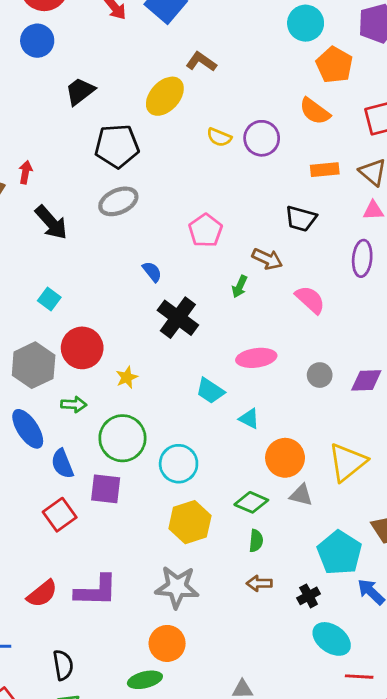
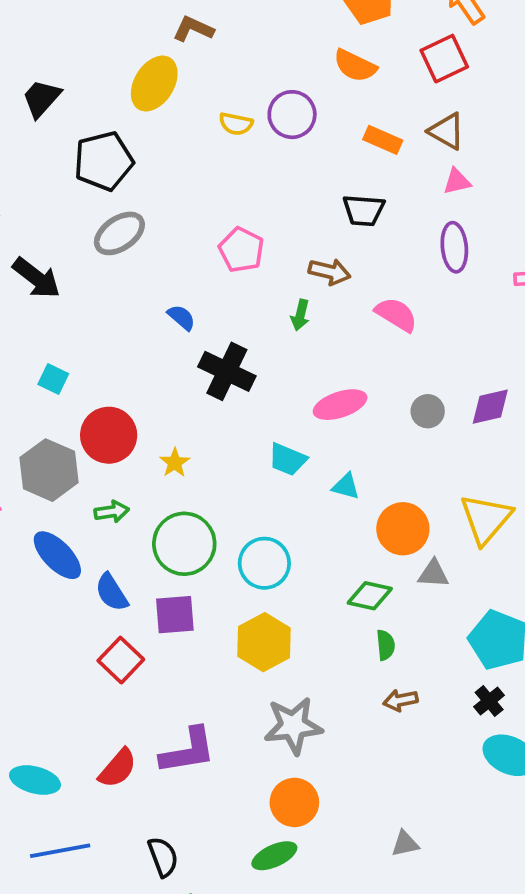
orange rectangle: (325, 170) -> (383, 140), turned 40
yellow hexagon: (190, 522) -> (264, 642), moved
black cross: (309, 596) -> (489, 701), moved

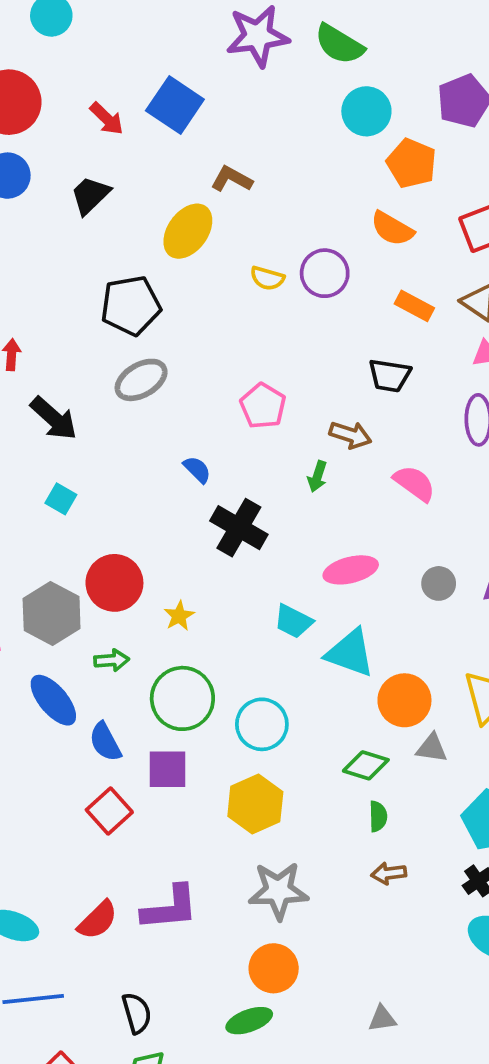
black trapezoid: (41, 98) -> (90, 195), moved
cyan square: (53, 379) -> (61, 499), moved
cyan triangle: (346, 486) -> (350, 653), size x1.8

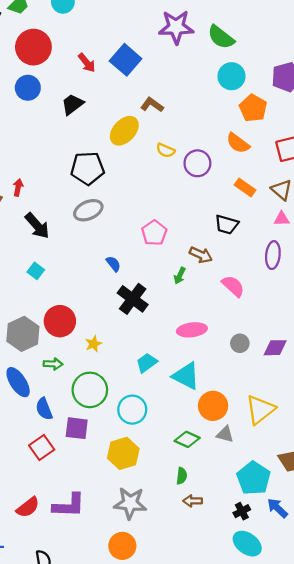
yellow semicircle: (267, 278) -> (166, 150), moved
cyan trapezoid: (293, 621) -> (147, 363), moved, turned 110
green semicircle: (378, 816) -> (182, 476), moved

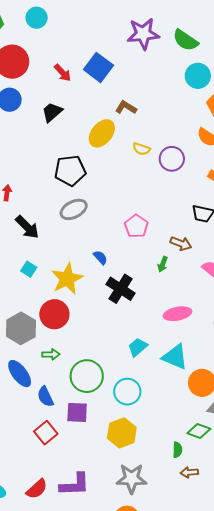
yellow star: (94, 344) -> (67, 279), moved, size x2.0
green diamond: (187, 439) -> (199, 431), moved

